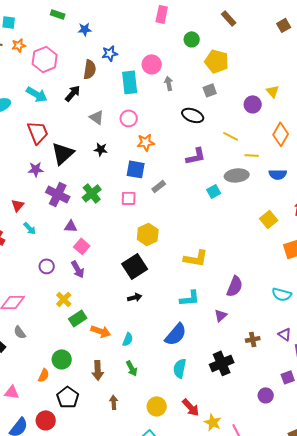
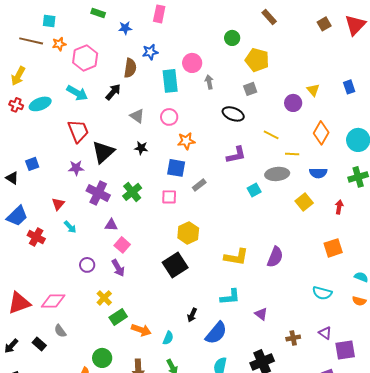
pink rectangle: (162, 14) -> (159, 14), moved
yellow square: (269, 219) -> (304, 202), moved
purple semicircle: (235, 286) -> (275, 257), moved
black arrow: (135, 297) -> (192, 315), moved, turned 128
purple triangle: (221, 315) -> (261, 314), turned -40

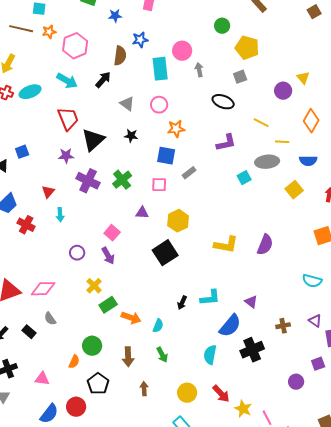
purple triangle: (111, 225) -> (142, 213), moved
cyan arrow: (70, 227) -> (60, 215), turned 40
cyan L-shape: (230, 297) -> (210, 298), moved
blue semicircle: (216, 333) -> (230, 326), moved

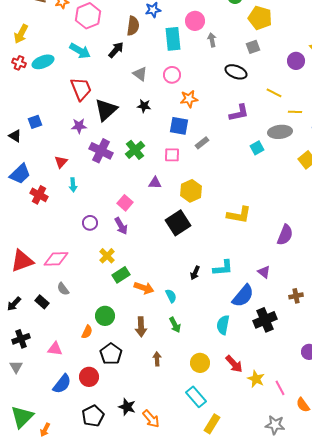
purple semicircle: (265, 245) -> (285, 235), moved
cyan semicircle: (158, 326) -> (171, 296), turned -48

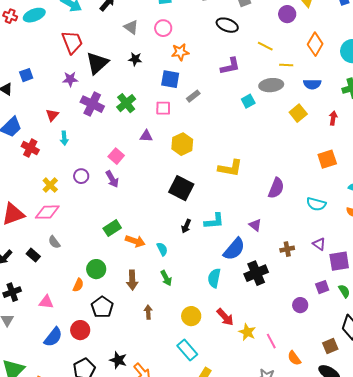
black square: (178, 223) -> (181, 188), moved, turned -30
yellow cross: (107, 256) -> (50, 185), moved

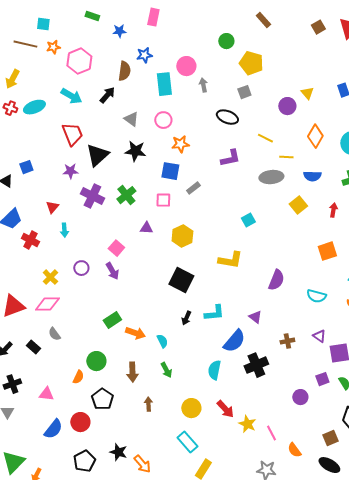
black star: (135, 59) -> (135, 151), size x1.5
cyan square: (248, 101) -> (248, 220), moved

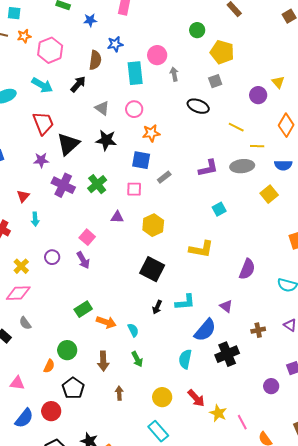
purple L-shape: (230, 158) -> (208, 168), moved

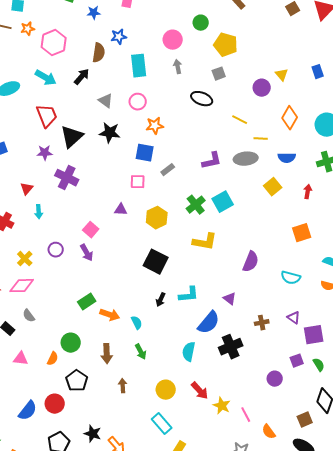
pink circle: (157, 55) -> (173, 40), moved
green cross: (97, 184) -> (196, 205), moved
cyan square: (219, 209) -> (223, 202), size x1.5
pink triangle: (17, 383) -> (21, 359), moved

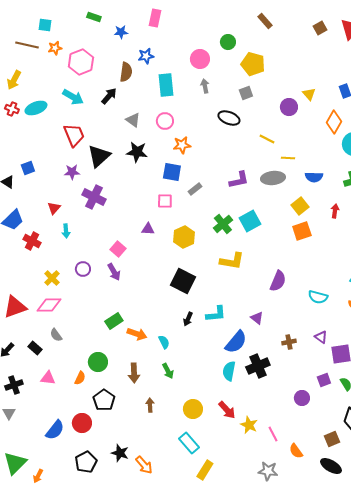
orange diamond: (290, 118) -> (334, 122), moved
orange square: (302, 233) -> (302, 231), moved
cyan semicircle: (189, 352) -> (229, 371), moved

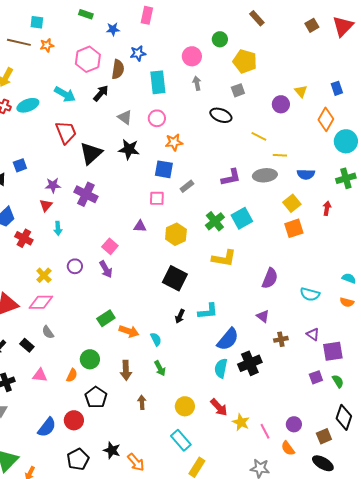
pink hexagon: (81, 62) -> (88, 59), moved
purple star: (72, 172) -> (53, 185), moved
purple triangle: (257, 318) -> (263, 316), moved
purple circle: (302, 398) -> (294, 424), moved

